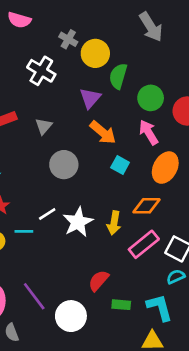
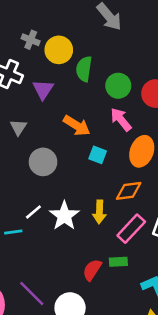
purple triangle: (90, 98) -> (43, 89), moved
green rectangle: (121, 305) -> (118, 262), moved

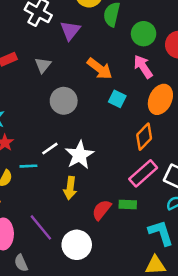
orange diamond: (129, 191) -> (144, 137), turned -44
yellow arrow: (99, 212) -> (70, 188), moved

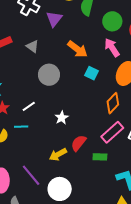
gray triangle: (43, 65) -> (32, 46), turned -32
white line: (50, 149) -> (29, 106), moved
white star: (79, 155) -> (62, 118), size x0.6
yellow arrow: (70, 188) -> (58, 155), moved, turned 54
red semicircle: (102, 210) -> (79, 143), moved

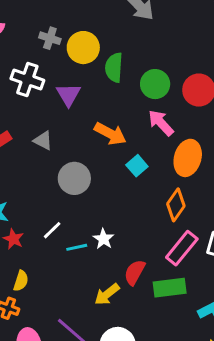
cyan square: (92, 73) -> (137, 166), turned 32
cyan line: (21, 127) -> (77, 247), moved
green rectangle: (100, 157) -> (170, 288), size x1.5

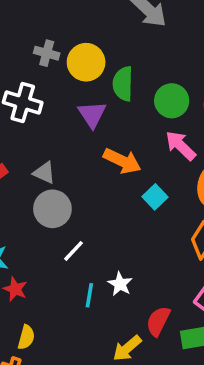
purple triangle: (68, 95) -> (92, 114), moved
gray circle: (74, 178) -> (52, 209), moved
white line: (52, 230) -> (73, 251), moved
cyan line: (77, 247) -> (89, 295), turned -66

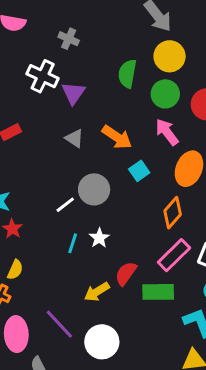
yellow circle: (86, 62) -> (170, 56), moved
purple triangle: (92, 114) -> (73, 93), moved
gray triangle: (44, 173) -> (74, 138), moved
gray circle: (52, 209) -> (94, 189), moved

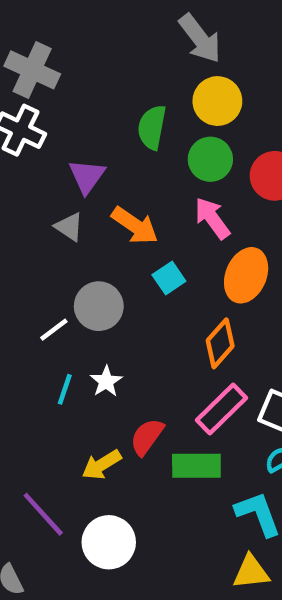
gray cross: (69, 39) -> (32, 70), moved, size x1.6
purple triangle: (73, 93) -> (87, 176), moved

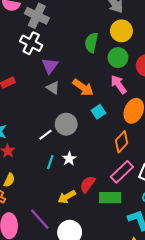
purple triangle: (87, 176) -> (50, 66), moved

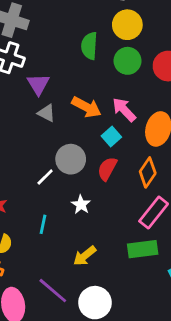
pink arrow: (119, 85) -> (124, 110), moved
cyan line: (50, 162) -> (43, 224), moved
red semicircle: (88, 184) -> (107, 169), moved

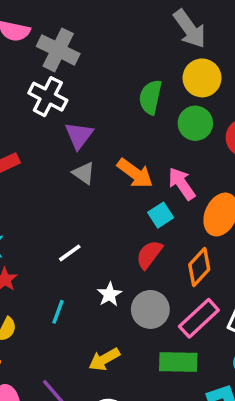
gray circle: (71, 159) -> (150, 309), moved

